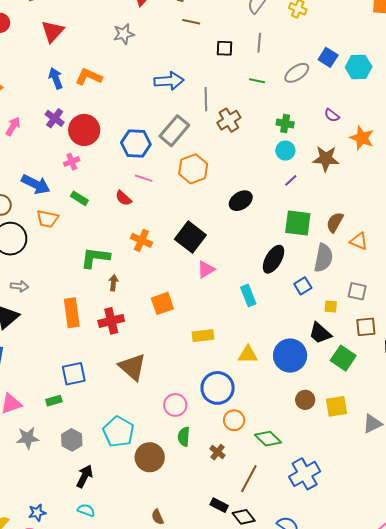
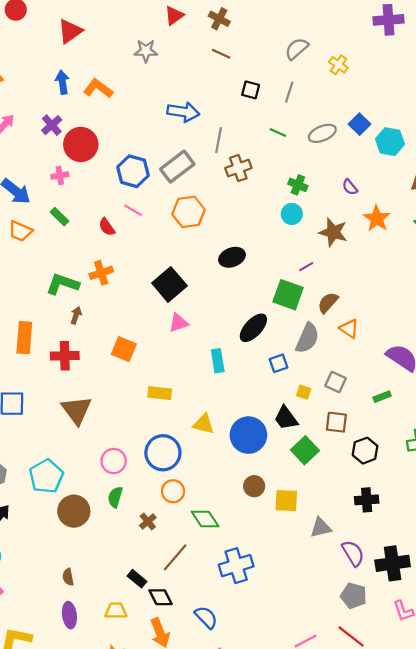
purple line: (291, 180) -> (306, 267), moved
orange cross: (141, 240) -> (101, 273), moved, turned 35
orange square: (162, 303) -> (124, 349), turned 30

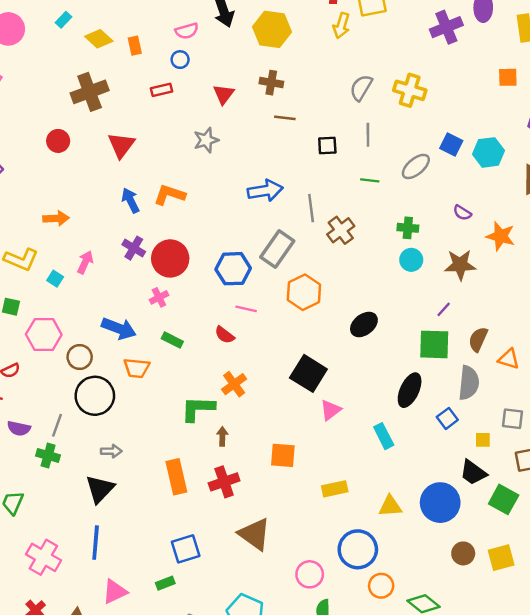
yellow cross: (338, 65) -> (410, 90), size x1.5

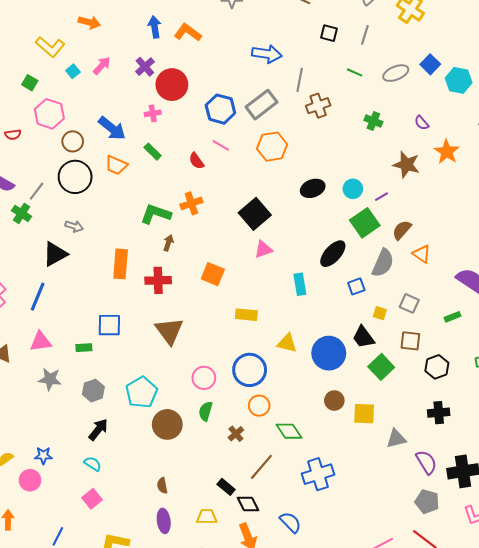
cyan circle: (411, 260) -> (353, 189), moved
green square: (434, 344) -> (365, 223), turned 36

